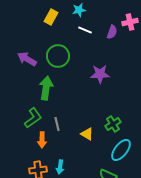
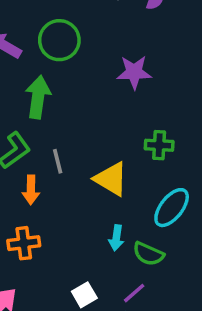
green cross: (113, 124) -> (159, 145), moved, turned 35
yellow triangle: (87, 134) -> (111, 179), size x1.5
cyan arrow: (60, 167) -> (116, 238), moved

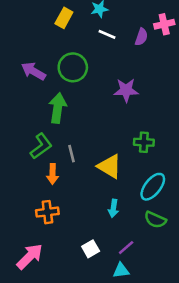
green semicircle: (148, 254) -> (155, 220), moved

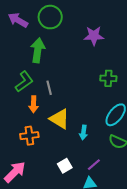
yellow triangle: (110, 166) -> (60, 119), moved

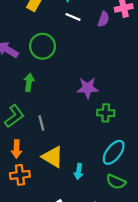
purple star: (94, 36) -> (88, 88), moved
green arrow: (38, 50) -> (29, 82), size x0.7
orange arrow: (34, 104) -> (17, 149), moved

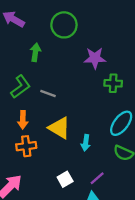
green circle: (43, 46) -> (64, 25), moved
gray line: (41, 123) -> (48, 94), turned -56

